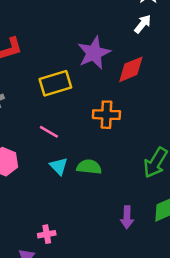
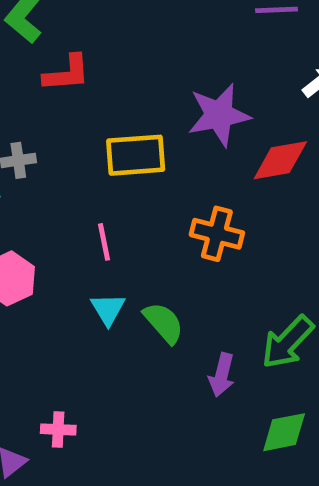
pink line: (49, 132) -> (104, 242), turned 36
green semicircle: (89, 167) -> (164, 323), turned 30
purple arrow: (127, 217) -> (222, 375), moved

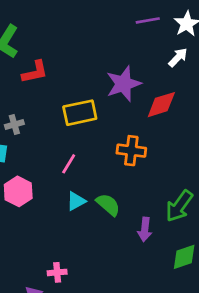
pink line: (104, 242) -> (69, 164), turned 50
cyan triangle: (108, 309) -> (76, 201), turned 40

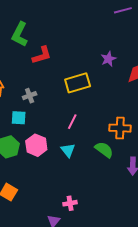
purple star: (123, 84) -> (108, 59), size x0.6
orange cross: (131, 151) -> (120, 128), moved
cyan triangle: (76, 201) -> (68, 150), moved, turned -35

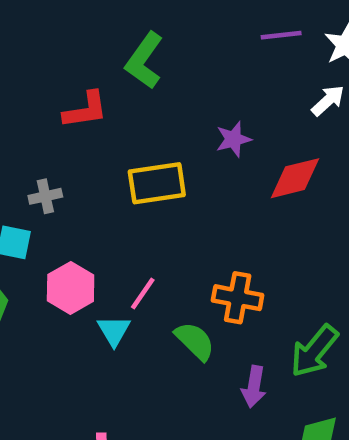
green L-shape: (20, 34) -> (144, 61), moved
pink line: (72, 122) -> (143, 293), moved
pink hexagon: (36, 145) -> (71, 288), moved

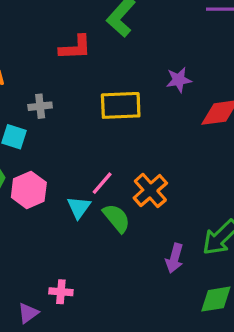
pink hexagon: (71, 288) -> (29, 190), moved
orange cross: (238, 298) -> (150, 190), moved, turned 32
green semicircle: (195, 341) -> (117, 218), moved

